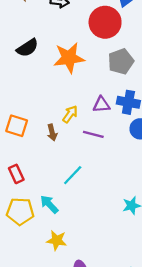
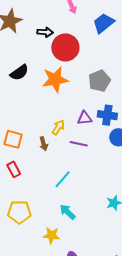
red circle: (105, 22) -> (65, 47), moved
red rectangle: (16, 174) -> (14, 169), moved
cyan arrow: (49, 204) -> (67, 212), moved

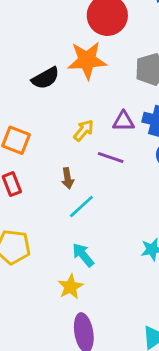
black semicircle: (19, 73) -> (45, 78), moved
brown arrow: (44, 144) -> (68, 178), moved
yellow star: (51, 235) -> (70, 287), moved, turned 30

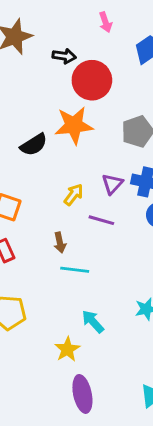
purple triangle: (123, 121) -> (112, 184), turned -45
cyan line: (81, 206) -> (75, 270), turned 52
cyan arrow: (83, 255) -> (93, 322), moved

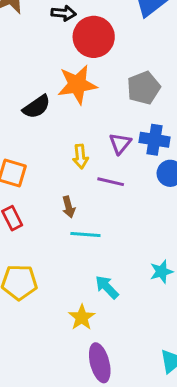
yellow arrow: (74, 195) -> (80, 157), turned 140

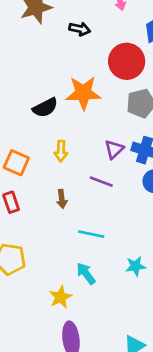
red circle: (94, 37) -> (127, 61), moved
yellow arrow: (80, 157) -> (61, 151), moved
cyan line: (85, 234) -> (91, 234), moved

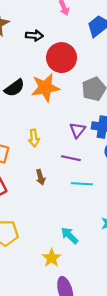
red circle: (127, 61) -> (62, 58), moved
black semicircle: (45, 108) -> (14, 88), moved
cyan line: (91, 234) -> (82, 184), moved

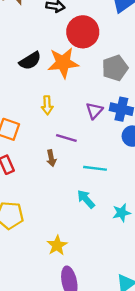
yellow arrow: (34, 138) -> (47, 105), moved
purple line: (71, 158) -> (66, 138), moved
cyan arrow: (70, 235) -> (86, 199), moved

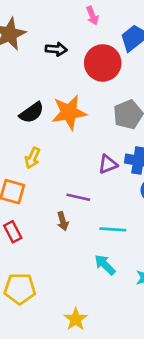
red circle: (83, 32) -> (103, 63), moved
yellow arrow: (47, 105) -> (32, 158), moved, turned 30
purple triangle: (94, 111) -> (108, 164), turned 30

